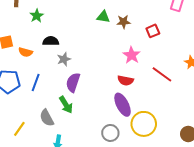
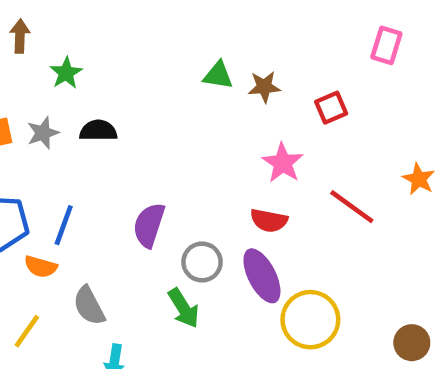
orange semicircle: (25, 52) -> (41, 267), moved
gray star: (64, 59) -> (43, 133), moved
green arrow: (66, 105) -> (184, 308), moved
gray circle: (110, 133) -> (202, 262), moved

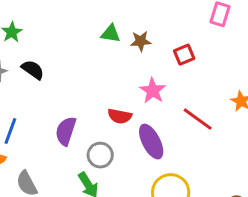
black semicircle: (98, 131) -> (33, 70), turned 35
red semicircle: (269, 221) -> (120, 116), moved
purple ellipse: (262, 276) -> (151, 142), moved

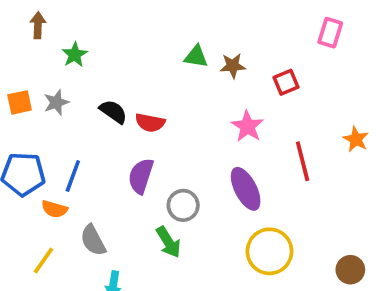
black semicircle: (33, 70) -> (113, 112), moved
red semicircle: (120, 116) -> (150, 123), moved
red line: (198, 119) -> (303, 161), turned 40

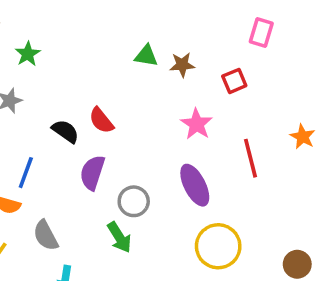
pink rectangle: (330, 33) -> (261, 32), moved
black semicircle: (113, 112) -> (65, 131), moved
red semicircle: (150, 123) -> (101, 120), turned 40

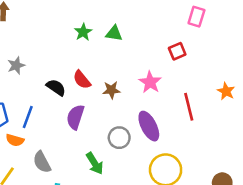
green star: (28, 54) -> (83, 32), moved
brown star: (182, 65) -> (111, 90), moved
gray circle: (134, 201) -> (119, 138), moved

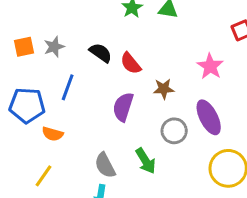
black semicircle: (56, 87) -> (101, 53), moved
brown star: (111, 90) -> (164, 89), moved
blue line: (28, 117) -> (68, 87), moved
gray semicircle: (42, 162) -> (105, 165), moved

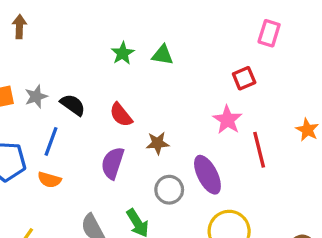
black semicircle: (101, 53) -> (73, 105), moved
pink star: (210, 66) -> (227, 120), moved
orange semicircle: (53, 134) -> (49, 180), moved

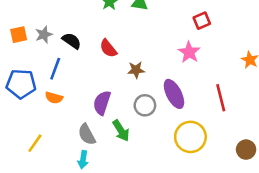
red line: (259, 150) -> (221, 98), moved
purple semicircle: (113, 163) -> (102, 103), moved

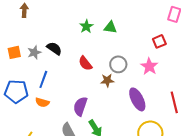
black semicircle: (72, 41) -> (54, 48), moved
gray circle: (145, 105) -> (118, 64), moved

